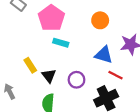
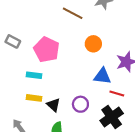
cyan rectangle: (61, 43) -> (34, 75), moved
yellow rectangle: (30, 65) -> (34, 98), turned -40

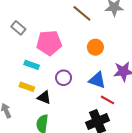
pink pentagon: (46, 50) -> (49, 43), turned 30
purple circle: (80, 104) -> (64, 78), moved
black triangle: (53, 105) -> (44, 98), turned -32

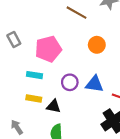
gray rectangle: (18, 28) -> (14, 39), turned 32
blue triangle: (97, 80) -> (94, 84), moved

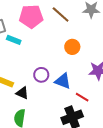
pink pentagon: (48, 49) -> (31, 17), moved
cyan rectangle: (34, 75) -> (14, 40), moved

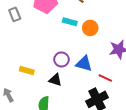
cyan rectangle: (14, 40) -> (70, 22), moved
black triangle: (22, 93) -> (55, 80), moved

